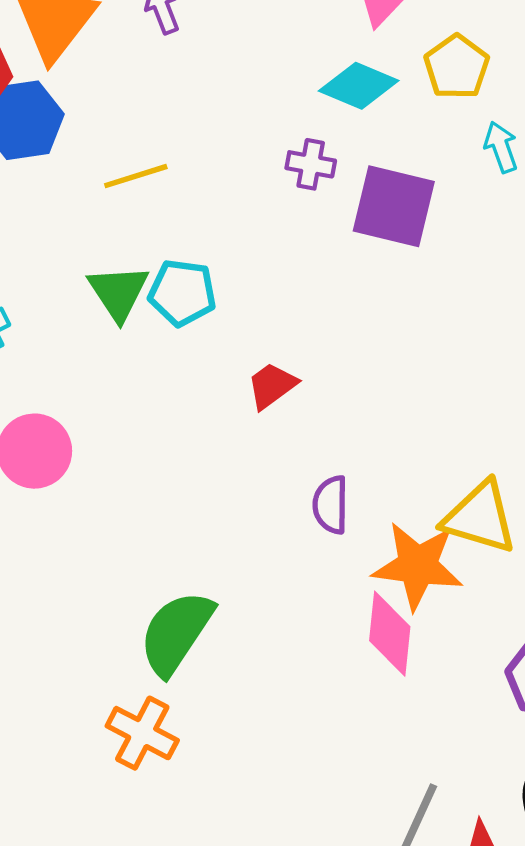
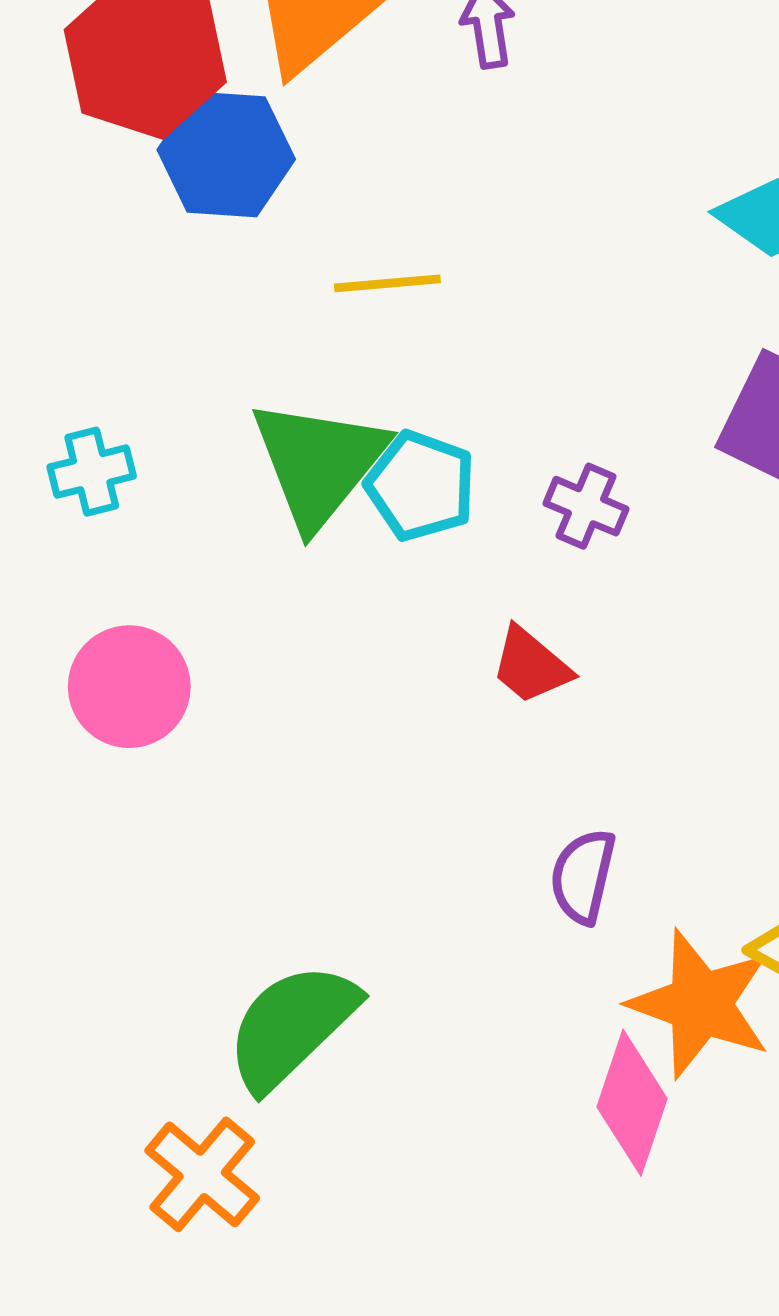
purple cross: (311, 164) -> (586, 506), moved
green triangle: (118, 292) -> (319, 463), size x1.4
red trapezoid: (272, 386) -> (531, 666), turned -116

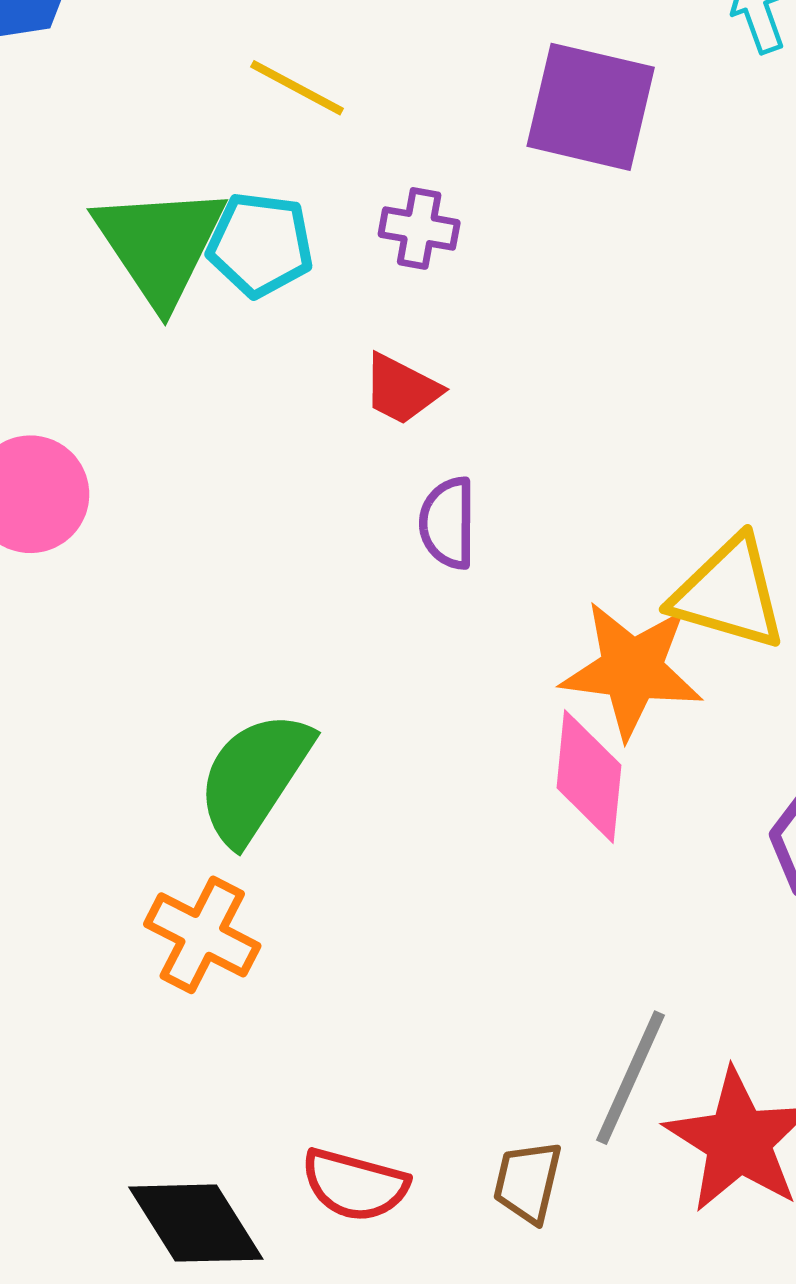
yellow line: (387, 283) -> (297, 88), moved, turned 46
purple semicircle: (583, 876) -> (448, 523), moved

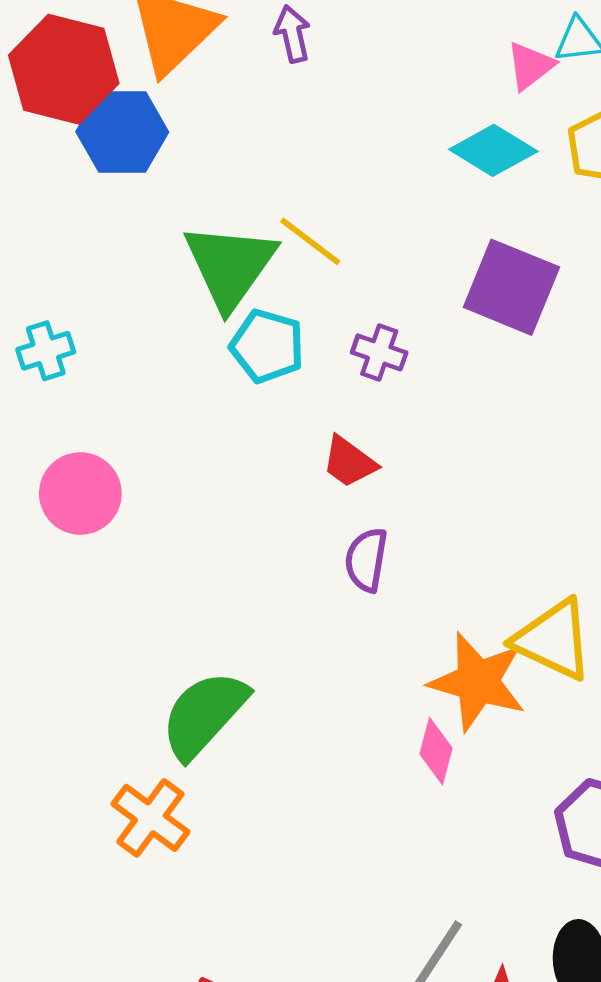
green triangle: (160, 245) -> (230, 266), moved
pink diamond: (589, 776) -> (436, 751), size x0.7

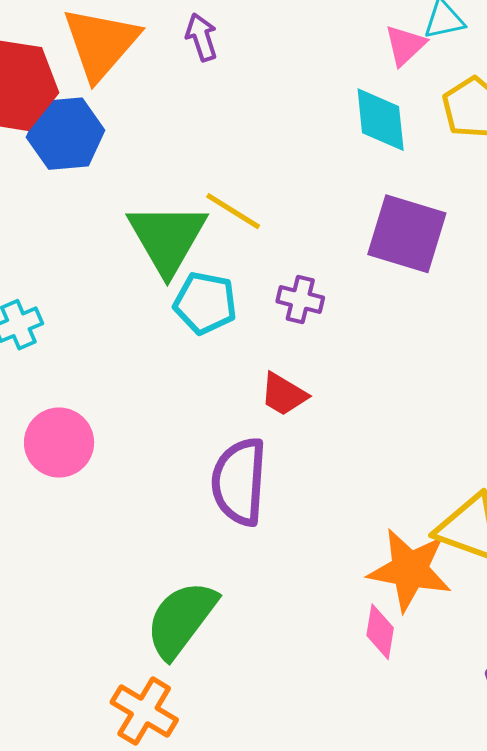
cyan diamond: (493, 150) -> (381, 120), turned 58
purple semicircle: (366, 560) -> (239, 482), moved, size x1.6

